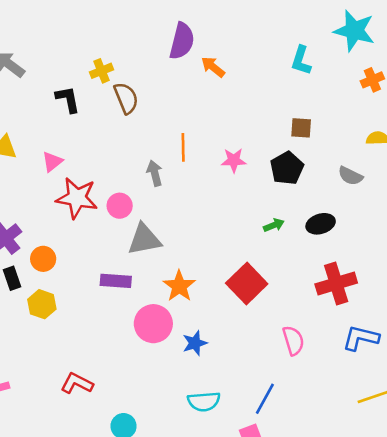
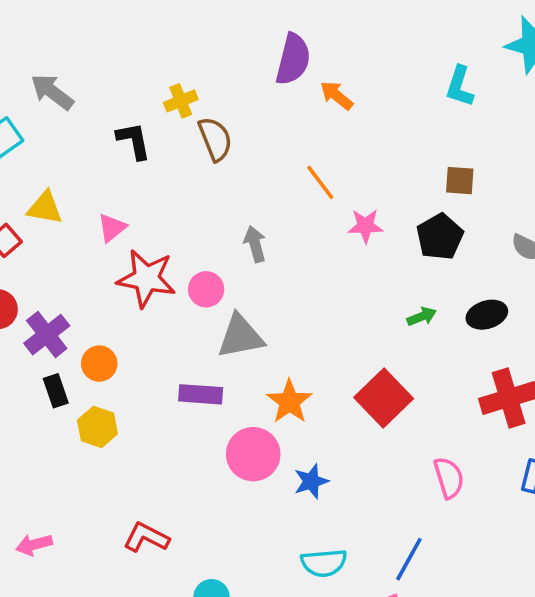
orange line: (183, 147) -> (320, 182), moved, turned -36

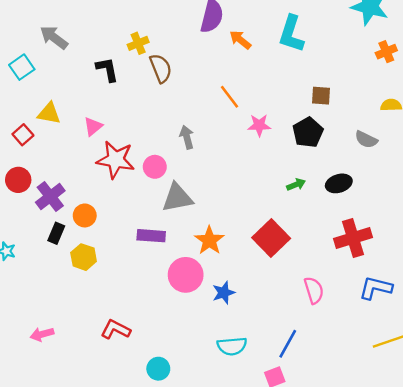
cyan L-shape: (460, 86) -> (291, 34), moved, size x1.4
black rectangle: (56, 391) -> (56, 233), turned 42

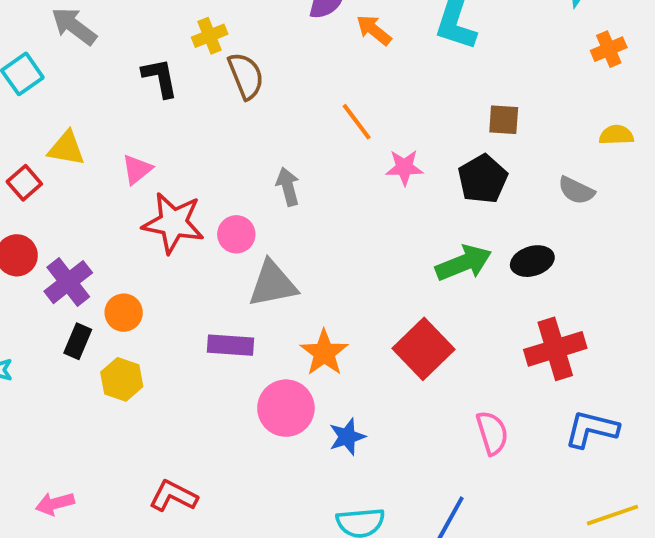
green arrow: (296, 185) -> (464, 263), size x1.8

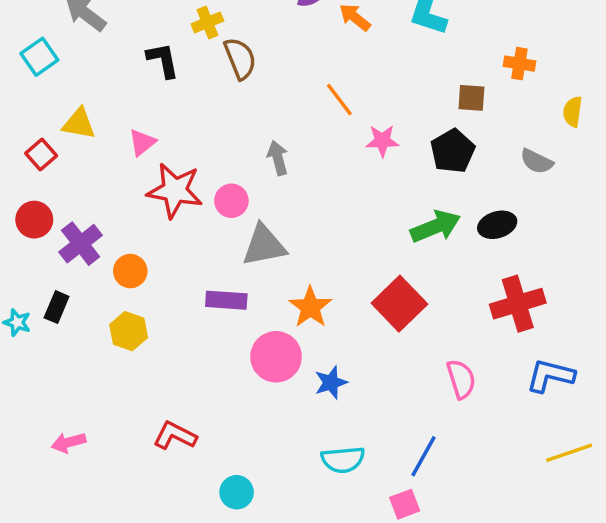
orange cross: (609, 49) -> (519, 64), moved, turned 32
yellow semicircle: (616, 135) -> (573, 112), turned -80
black rectangle: (78, 341) -> (57, 307), moved

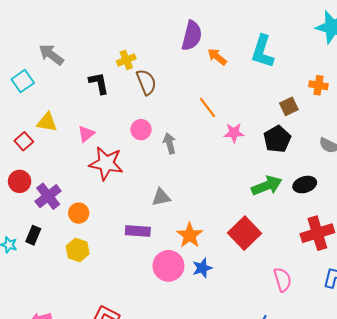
brown square: (471, 98) -> (289, 106), turned -30
pink circle: (231, 201) -> (141, 130), moved
gray triangle: (264, 245) -> (161, 197), size x0.7
blue star: (331, 382) -> (202, 268), moved

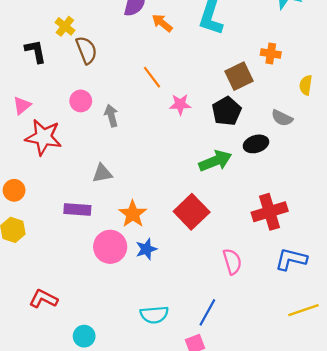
yellow cross: (126, 60) -> (65, 26), turned -30
brown square: (289, 106) -> (239, 76), size x1.4
black ellipse: (305, 185) -> (256, 144), moved

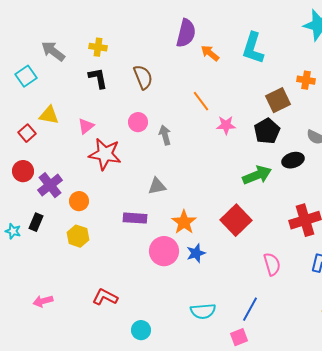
yellow cross: (65, 26) -> (98, 47), moved, turned -30

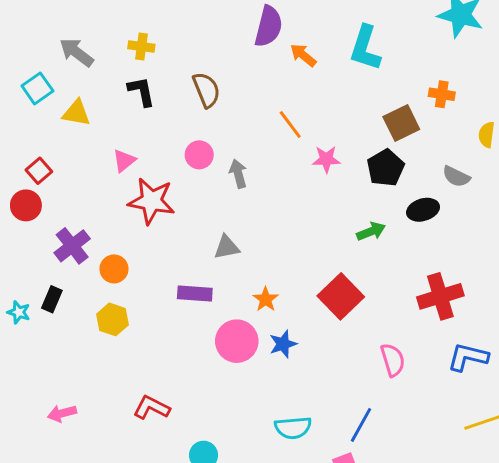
yellow triangle: (49, 115) -> (76, 113), moved
red circle: (23, 171) -> (26, 205), moved
green arrow: (257, 175) -> (371, 231), size x0.7
orange star: (184, 222) -> (266, 299), size x0.7

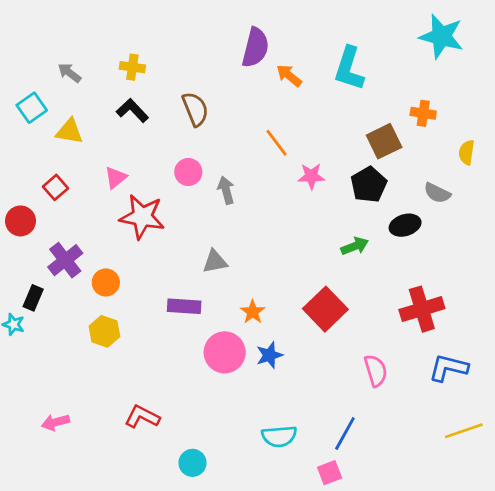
gray arrow: (76, 52) -> (69, 73), size x0.7
black L-shape: (141, 91) -> (132, 110), turned -32
red square: (39, 171) -> (55, 187), moved
black rectangle: (52, 299) -> (33, 298), moved

